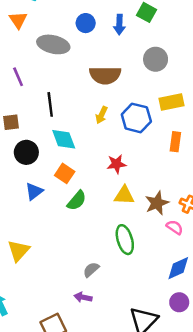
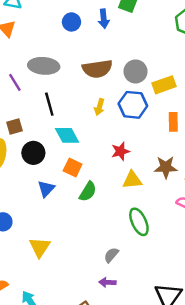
gray ellipse: (53, 44) -> (44, 66), moved
gray circle: (156, 59) -> (135, 71), moved
brown star: (157, 203) -> (166, 167), moved, turned 30

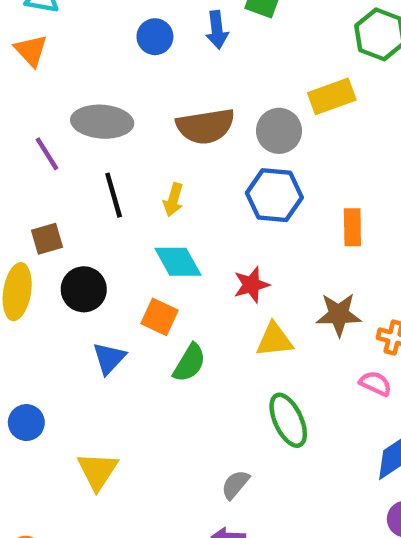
yellow rectangle: (164, 85) -> (332, 96), moved
yellow arrow: (99, 107) -> (173, 200), moved
cyan diamond: (67, 135) -> (178, 262), moved

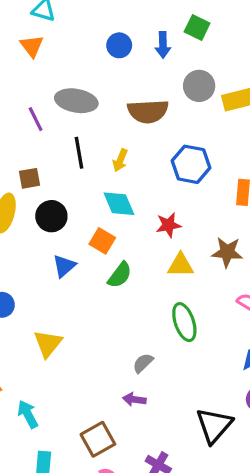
gray circle: (279, 131) -> (199, 86), moved

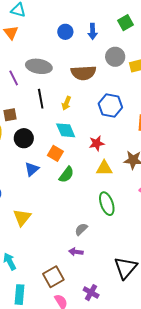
green square: (197, 28) -> (126, 23), moved, turned 35

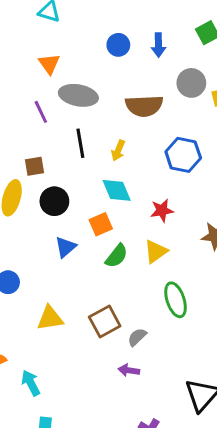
orange triangle: (11, 32) -> (49, 64), moved
orange square: (55, 153) -> (101, 224), turned 35
yellow triangle: (104, 168) -> (156, 251), moved, turned -36
yellow triangle: (22, 217) -> (50, 318), turned 42
brown square: (53, 277) -> (105, 321), moved

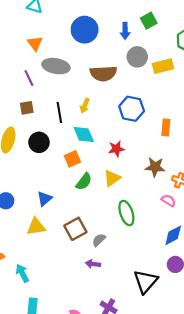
blue circle: (118, 45) -> (85, 30), size x1.6
blue arrow: (158, 45) -> (125, 31), moved
black line: (80, 143) -> (59, 112), moved
brown square: (35, 166) -> (27, 108), moved
blue triangle: (66, 247) -> (45, 199), moved

